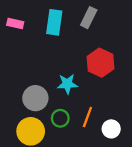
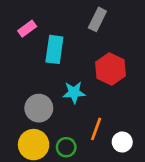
cyan rectangle: (54, 22) -> (54, 49), moved
pink rectangle: (15, 24) -> (27, 29), moved, turned -49
green circle: (60, 118) -> (66, 147), moved

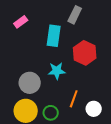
cyan rectangle: (54, 49) -> (54, 36), moved

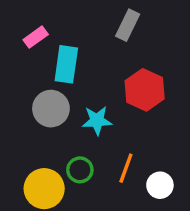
cyan rectangle: (54, 36) -> (66, 64), moved
gray circle: (30, 83) -> (51, 109), moved
green circle: (51, 113) -> (80, 170), moved

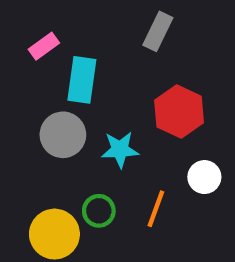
white circle: (160, 185) -> (204, 177), moved

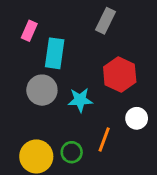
pink rectangle: (44, 46) -> (29, 31), turned -30
green circle: (99, 211) -> (72, 152), moved

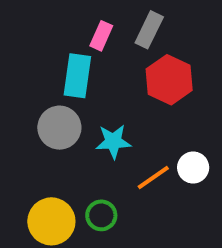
pink rectangle: (29, 31) -> (101, 36), moved
red hexagon: (120, 75) -> (169, 80), moved
orange line: (104, 139) -> (153, 177), moved, turned 35

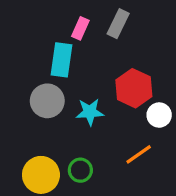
red hexagon: (169, 80) -> (134, 88), moved
white circle: (193, 168) -> (159, 115), moved
orange line: (153, 177) -> (139, 154), moved

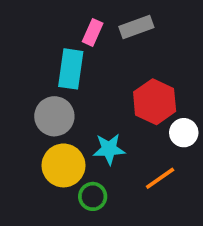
gray rectangle: (118, 24) -> (136, 27), turned 44
cyan star: (90, 112) -> (109, 149), moved
yellow circle: (41, 175) -> (63, 165), moved

